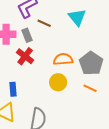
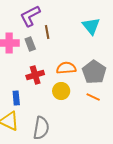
cyan triangle: (77, 17) -> (91, 26), moved
brown line: (44, 23) -> (47, 32), turned 56
red cross: (25, 56) -> (35, 75), moved, turned 36

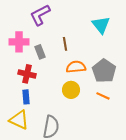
brown line: (47, 32) -> (65, 44), moved
gray rectangle: (30, 44) -> (40, 52), moved
red cross: (35, 75) -> (27, 74), moved, turned 30

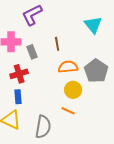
red cross: (27, 74) -> (19, 74), turned -30
yellow circle: (71, 90) -> (73, 90), moved
orange line: (103, 96) -> (68, 111), moved

